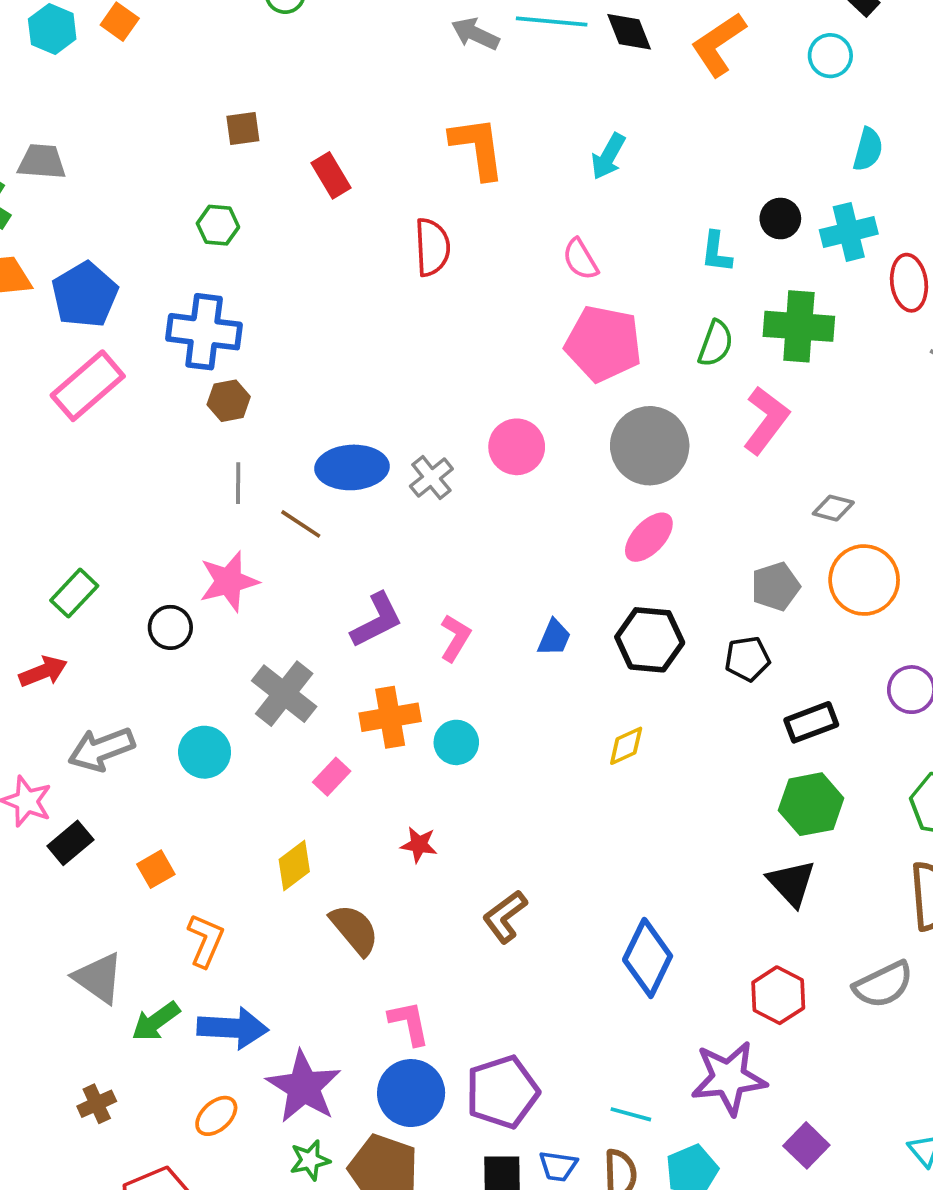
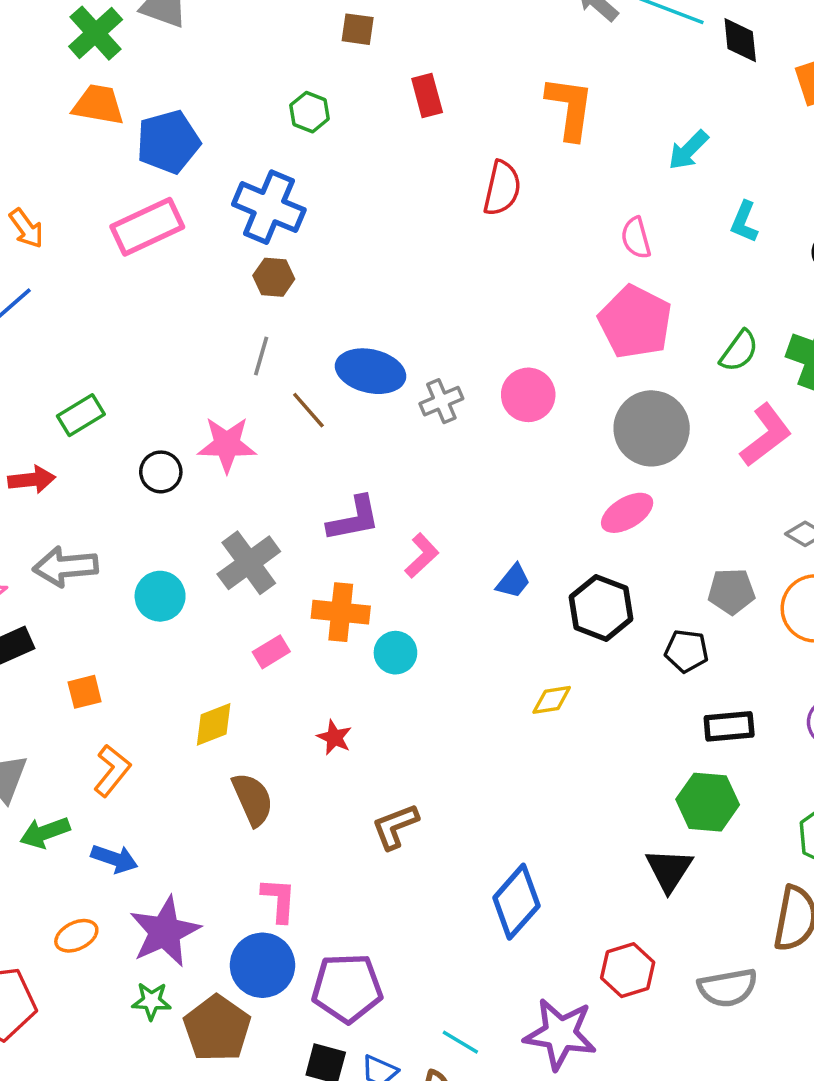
cyan L-shape: (716, 252) -> (744, 222), moved
blue arrow: (233, 1028) -> (114, 859), size x0.7

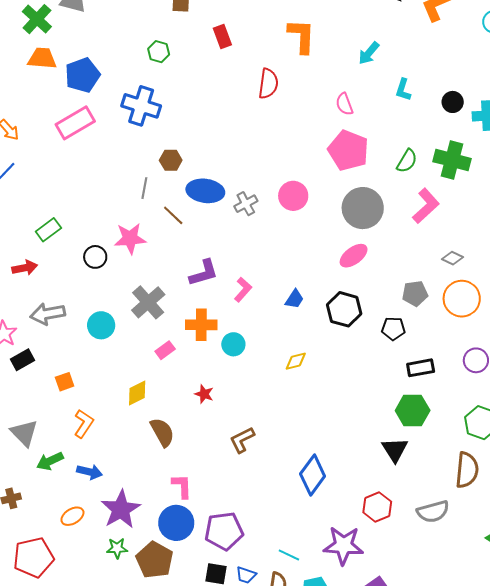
brown hexagon: (274, 277) -> (171, 160), moved
yellow diamond: (552, 700) -> (296, 361), moved

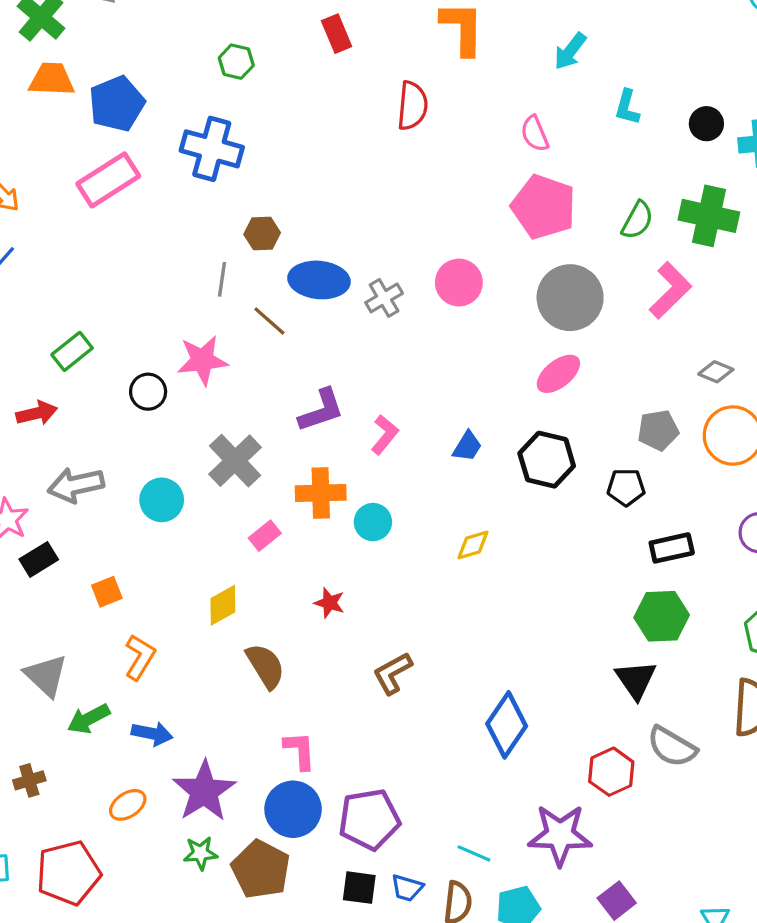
gray semicircle: (433, 512) -> (672, 747), moved, turned 48

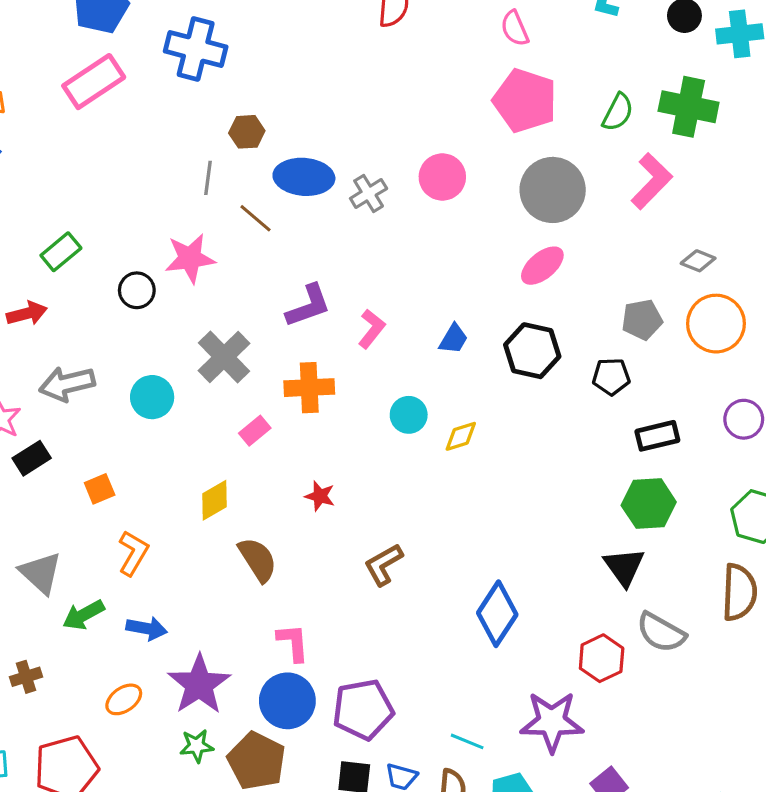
cyan circle: (373, 522) -> (409, 415), moved

